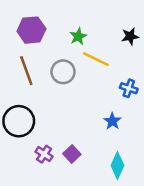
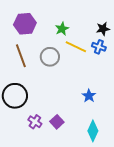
blue cross: (129, 88) -> (99, 47), moved

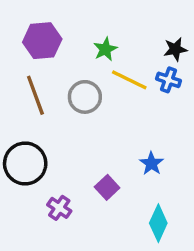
purple square: (57, 122) -> (107, 187), moved

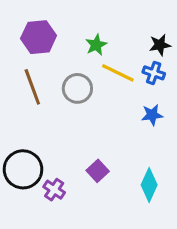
black circle: (25, 163) -> (23, 169), moved
blue star: (151, 163) -> (152, 115), moved, turned 30
cyan diamond: (158, 223) -> (149, 185), moved

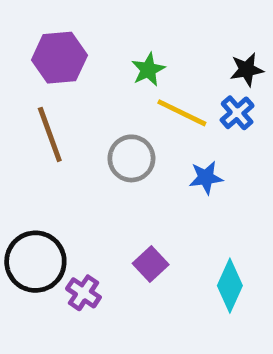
blue cross: (154, 73) -> (237, 113), turned 30
gray circle: (77, 88) -> (131, 158), moved
blue star: (152, 115) -> (206, 178), moved

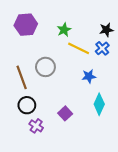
brown line: (50, 134) -> (22, 77), moved
gray circle: (131, 158) -> (45, 67), moved
black circle: (35, 262) -> (27, 105), moved, size x0.7
cyan diamond: (230, 286) -> (99, 104), moved

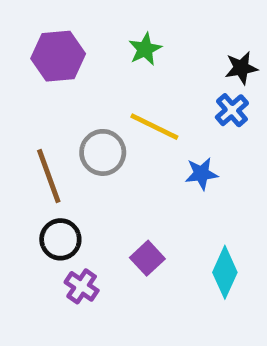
green star: (64, 30) -> (145, 49), moved
yellow line: (79, 48) -> (154, 127), moved
cyan diamond: (99, 104) -> (225, 272), moved

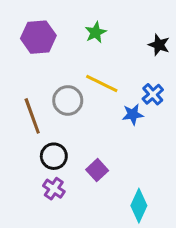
black star: (241, 68) -> (159, 45), turned 30
blue cross: (232, 110) -> (153, 94), moved
black circle: (60, 239) -> (54, 156), moved
cyan diamond: (225, 272) -> (139, 206), moved

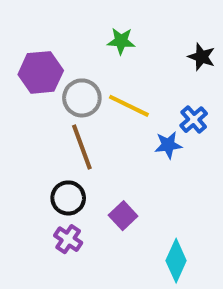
green star: (96, 32) -> (121, 41), turned 30
purple hexagon: (38, 37) -> (41, 72), moved
gray circle: (68, 100) -> (82, 98), moved
brown line: (32, 116) -> (82, 147), moved

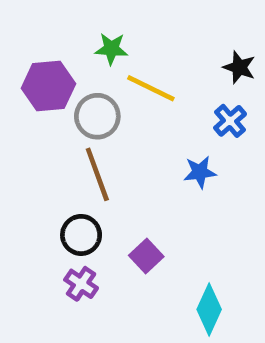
green star: (121, 41) -> (111, 49), moved
yellow line: (129, 106) -> (151, 88), moved
blue cross: (194, 120) -> (230, 121), moved

